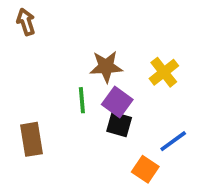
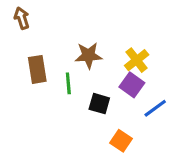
purple square: (117, 102) -> (132, 85), moved
brown rectangle: (31, 139) -> (37, 69), moved
blue line: (173, 141) -> (155, 108), moved

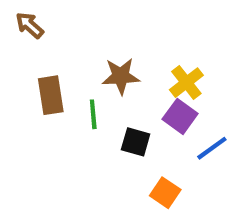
brown arrow: (22, 18) -> (30, 25), turned -30

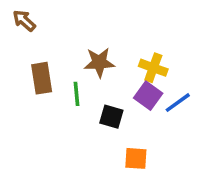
yellow cross: (186, 83) -> (153, 68), turned -32
blue line: (212, 148) -> (178, 103), moved
orange square: (165, 193) -> (136, 158), turned -30

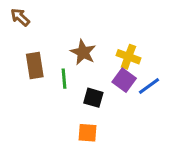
brown star: (99, 62) -> (83, 52), turned 30
orange square: (136, 158) -> (87, 133), moved

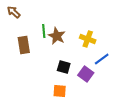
green line: (64, 79) -> (44, 31), moved
purple square: (124, 80) -> (86, 74), moved

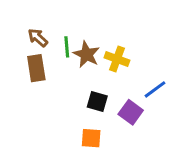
brown arrow: (14, 12) -> (38, 38), moved
yellow cross: (88, 39) -> (117, 59), moved

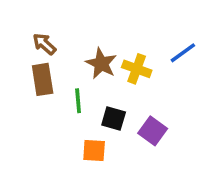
green line: (67, 47) -> (78, 101), moved
blue line: (155, 89) -> (183, 53), moved
orange square: (91, 138) -> (94, 150), moved

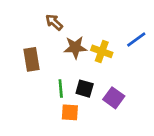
brown arrow: (44, 44) -> (54, 22), moved
brown star: (101, 63) -> (75, 47), turned -30
green line: (78, 101) -> (61, 89), moved

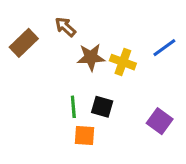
brown rectangle: (31, 59) -> (24, 43), moved, turned 55
purple square: (114, 98) -> (160, 121), moved

